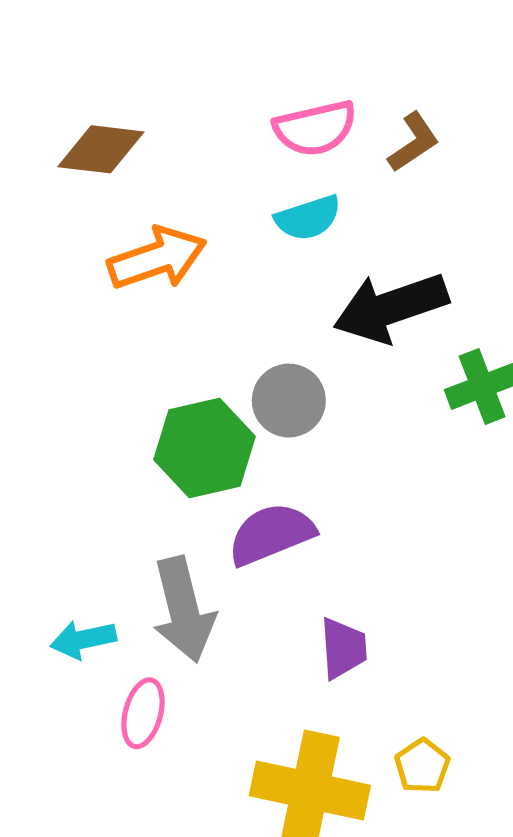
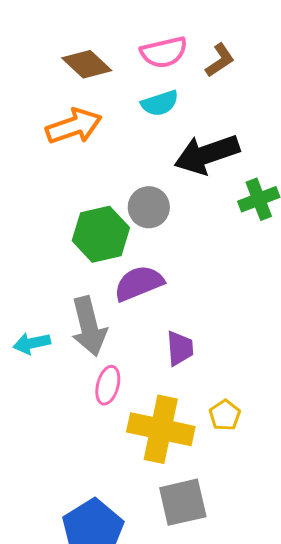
brown diamond: (101, 149) -> (87, 64), moved, turned 36
pink ellipse: (143, 713) -> (108, 385), moved

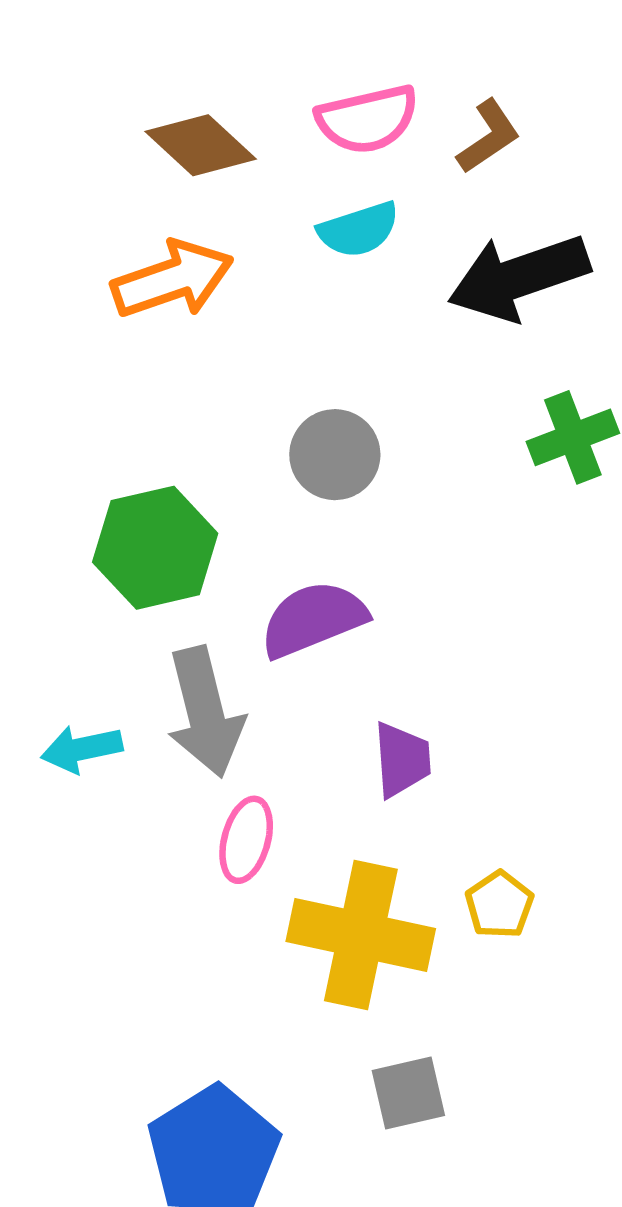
black arrow: (207, 154) -> (519, 277), moved
green hexagon: (101, 234) -> (155, 548), moved
gray square: (183, 502) -> (408, 1093), size x0.7

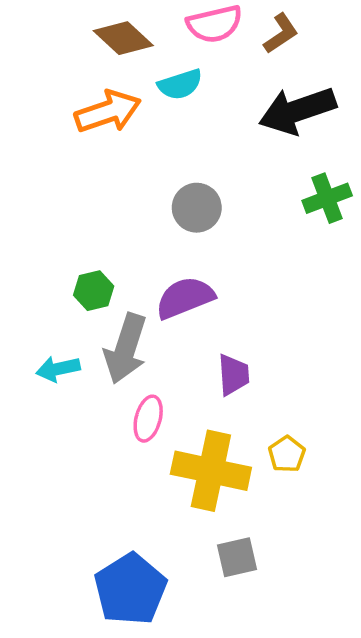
cyan semicircle: (359, 230) -> (180, 84), moved
green hexagon: (155, 548) -> (94, 291), moved, size x0.6
gray arrow: (205, 712) -> (126, 349), turned 32

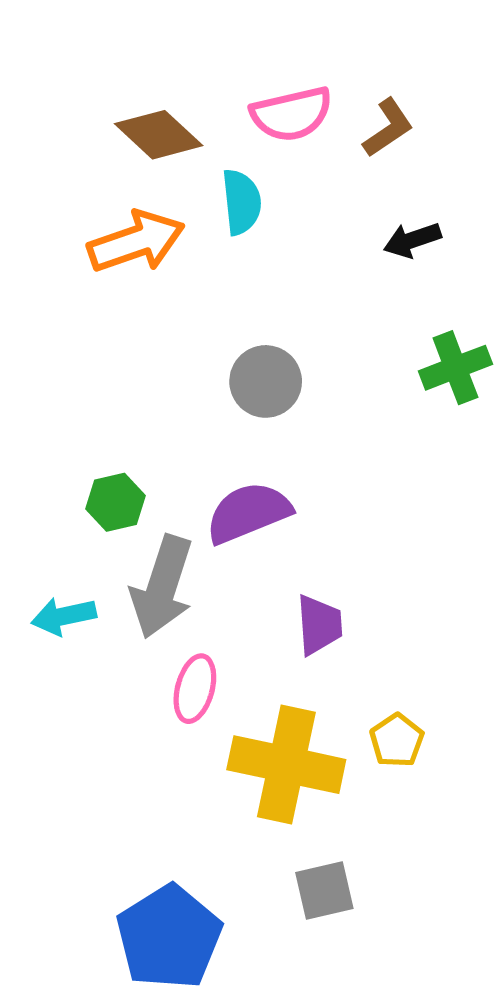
cyan semicircle: (180, 84) -> (241, 202), turned -78
black arrow: (297, 110) -> (412, 240), size x0.5

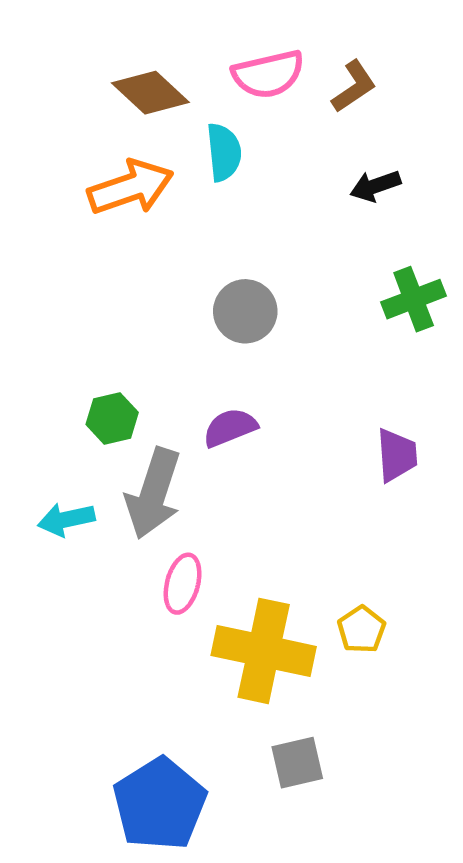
purple semicircle: (248, 513) -> (230, 428), size x0.7
purple trapezoid: (319, 625) -> (397, 455), moved

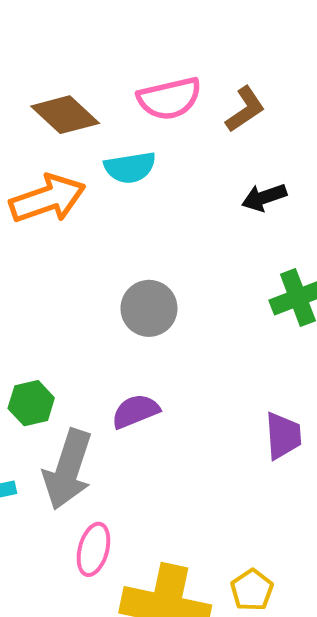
cyan semicircle: (224, 152) -> (130, 168), turned 87

